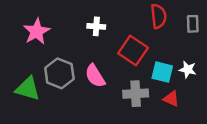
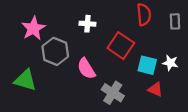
gray hexagon: (59, 73) -> (55, 51), moved
gray cross: (136, 94) -> (113, 93), moved, turned 35

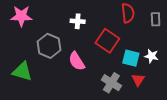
pink star: (33, 28) -> (21, 16), moved, turned 30
red triangle: (155, 89) -> (138, 80), turned 40
gray cross: (113, 93) -> (111, 83), moved

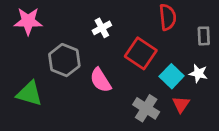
gray rectangle: (156, 19) -> (204, 36), moved
white cross: (78, 21) -> (102, 28), turned -32
cyan square: (131, 58) -> (172, 76), turned 30

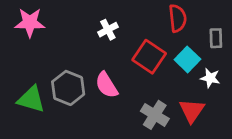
gray hexagon: (64, 60) -> (68, 88), moved
cyan square: (172, 76) -> (187, 59), moved
red triangle: (181, 104) -> (192, 111), size x1.4

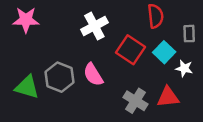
white cross: (108, 30) -> (94, 26), size x1.5
red triangle: (192, 111) -> (168, 97), turned 50

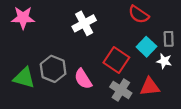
red semicircle: (155, 16) -> (139, 14), turned 130
gray rectangle: (189, 34) -> (169, 39), moved
red square: (131, 50) -> (116, 60), moved
pink semicircle: (93, 75) -> (83, 79), moved

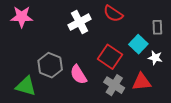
red semicircle: (139, 14) -> (113, 14), moved
gray rectangle: (169, 39) -> (157, 27), moved
green triangle: (24, 78) -> (26, 86), moved

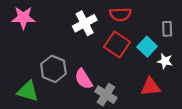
red semicircle: (113, 14) -> (120, 14), turned -36
red square: (110, 57) -> (117, 44), moved
gray cross: (114, 85) -> (106, 95), moved

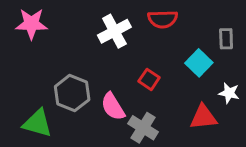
red square: (117, 44) -> (149, 79), moved, size x0.6
white star: (165, 61) -> (229, 93), moved

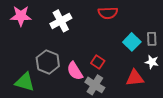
white cross: (114, 31) -> (61, 21), moved
gray rectangle: (226, 39) -> (152, 39), moved
red square: (149, 79) -> (98, 62), moved

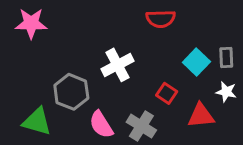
white cross: (61, 21) -> (117, 65), moved
red square: (98, 62) -> (167, 93), moved
pink semicircle: (75, 71) -> (101, 125), moved

